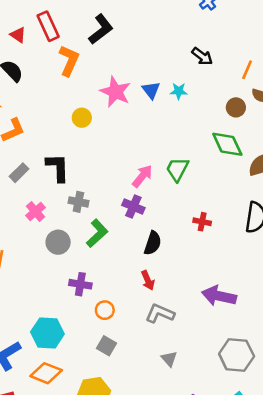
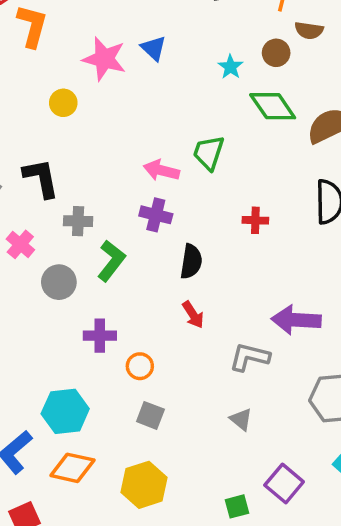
cyan star: (179, 91) -> (230, 67), moved, turned -30
pink arrow: (142, 176) -> (161, 170), turned -105
gray L-shape: (160, 313) -> (249, 357), moved

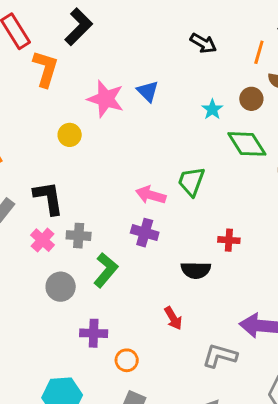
pink cross: (20, 244) -> (43, 240), moved
black semicircle: (191, 262) -> (196, 270), moved, turned 80

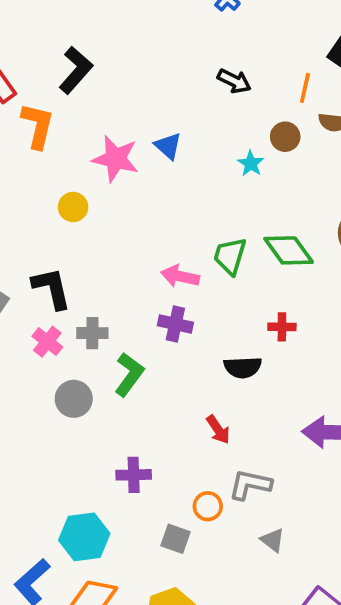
brown circle: (251, 99) -> (285, 137), moved
green diamond: (247, 144) -> (289, 250), moved
purple cross: (94, 333) -> (134, 475), moved
gray L-shape: (220, 356) -> (250, 485), moved
orange circle: (127, 360) -> (208, 506), moved

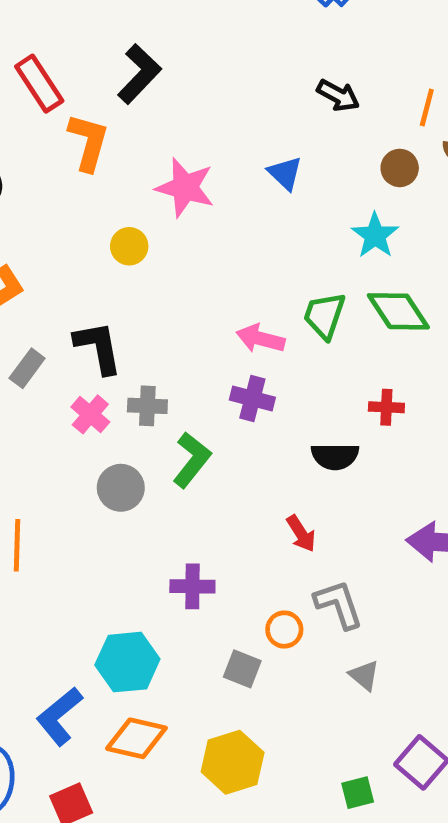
blue triangle: (168, 146) -> (285, 173), moved
cyan star: (251, 164) -> (375, 235), moved, size x1.4
gray L-shape: (250, 485) -> (339, 604), turned 57

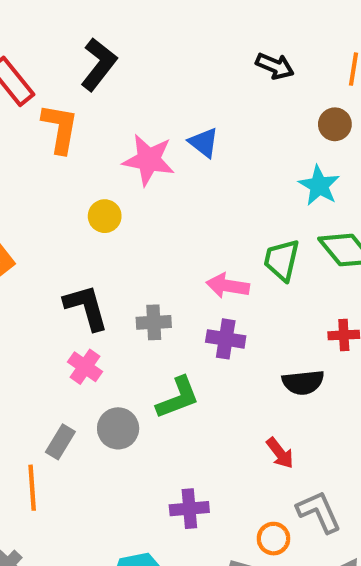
blue triangle: (285, 173) -> (204, 143), moved
gray rectangle: (27, 368) -> (60, 442), moved
gray cross: (147, 406) -> (154, 322), moved
green L-shape: (192, 460) -> (178, 398), turned 36

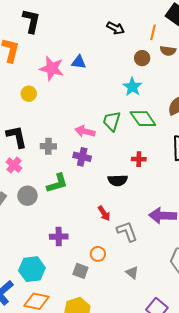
black L-shape: (99, 64) -> (31, 21), turned -30
blue triangle: (204, 143) -> (79, 62), turned -35
gray L-shape: (319, 512) -> (127, 231), moved

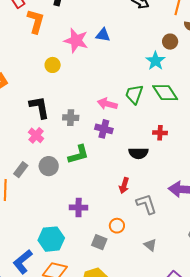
brown circle: (142, 58) -> (170, 42), moved
red arrow: (104, 213) -> (124, 186), turned 49

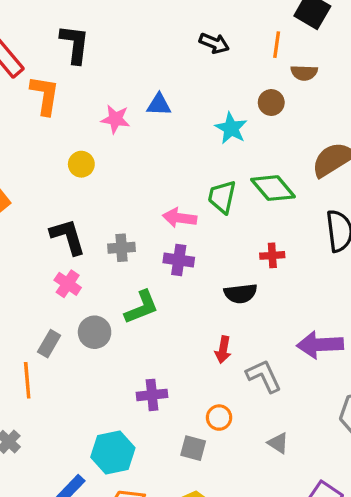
pink star: (76, 40) -> (115, 119), size x0.7
cyan star: (155, 61) -> (231, 128), moved

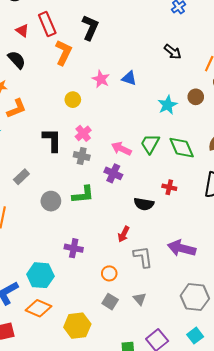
pink cross: (68, 284) -> (83, 133), moved
gray rectangle: (49, 344) -> (21, 177), moved
gray square: (193, 448) -> (110, 302), moved

